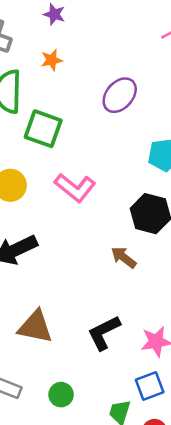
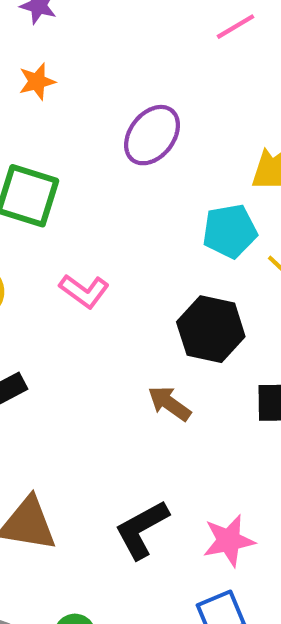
pink L-shape: (75, 188) -> (84, 291), size x0.7

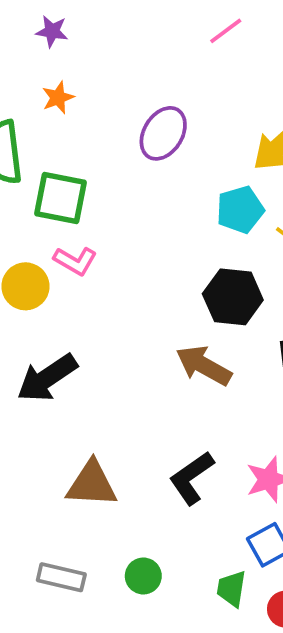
pink L-shape: (84, 291) -> (75, 261), moved
brown arrow: (169, 403) -> (204, 365), size x1.4

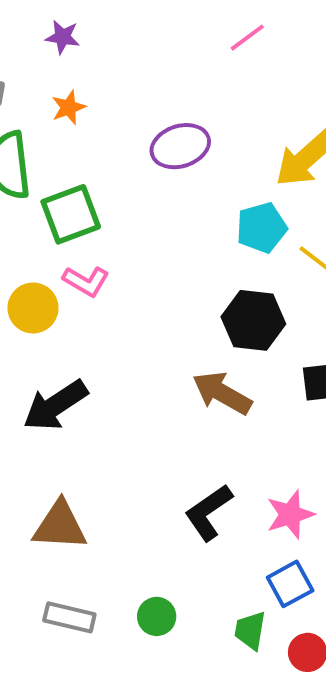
purple ellipse: (163, 133) -> (180, 146), turned 40
green square: (61, 198) -> (71, 214), turned -32
brown triangle: (92, 484) -> (60, 526), moved

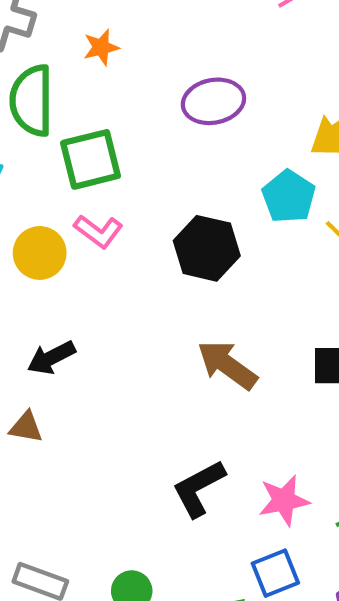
cyan pentagon: (262, 228) -> (289, 197), turned -30
black hexagon: (253, 320) -> (207, 248), moved
black arrow: (55, 405) -> (51, 358), size x0.7
brown triangle: (60, 526) -> (26, 427), moved, size x0.6

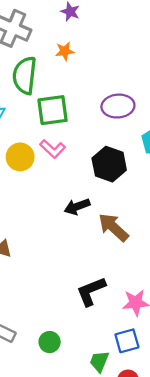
purple ellipse: (213, 101) -> (118, 106), moved
black arrow: (51, 358) -> (77, 207), moved

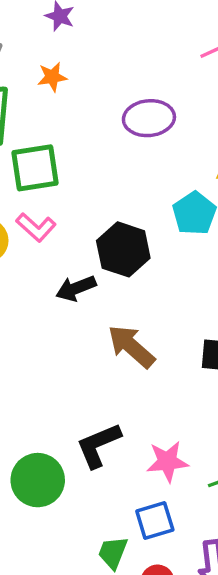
purple ellipse: (118, 106) -> (149, 118), moved
black arrow: (77, 207) -> (76, 288), moved
green circle: (50, 342) -> (38, 480), moved, size x1.6

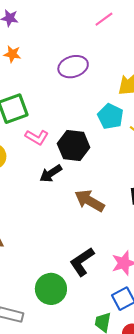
orange star: (52, 77) -> (12, 54), turned 30
pink L-shape: (36, 227) -> (37, 137), moved

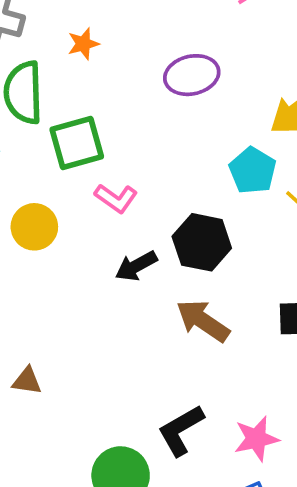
orange star: (12, 54) -> (83, 44), turned -30
black hexagon: (74, 146) -> (202, 242), moved

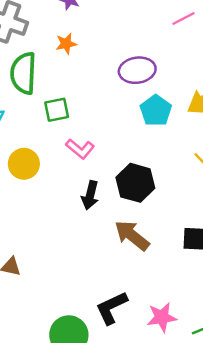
green square: (77, 143) -> (57, 110), size x0.7
cyan pentagon: (253, 171) -> (156, 110), moved
black arrow: (136, 266) -> (90, 195), turned -52

